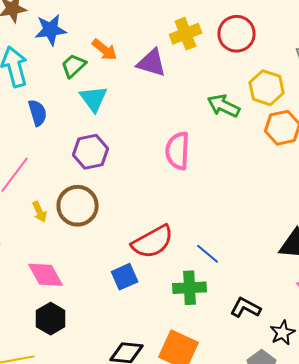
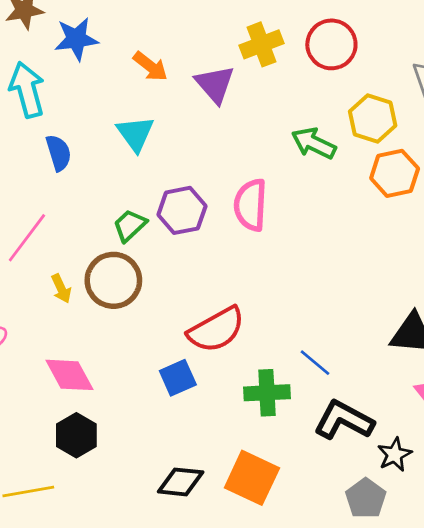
purple triangle: (152, 63) -> (215, 84), turned 32
green trapezoid: (74, 66) -> (130, 225), moved
purple hexagon: (91, 152) -> (182, 210), moved
blue line: (208, 254) -> (315, 363), moved
black L-shape: (246, 308) -> (344, 420), size x1.4

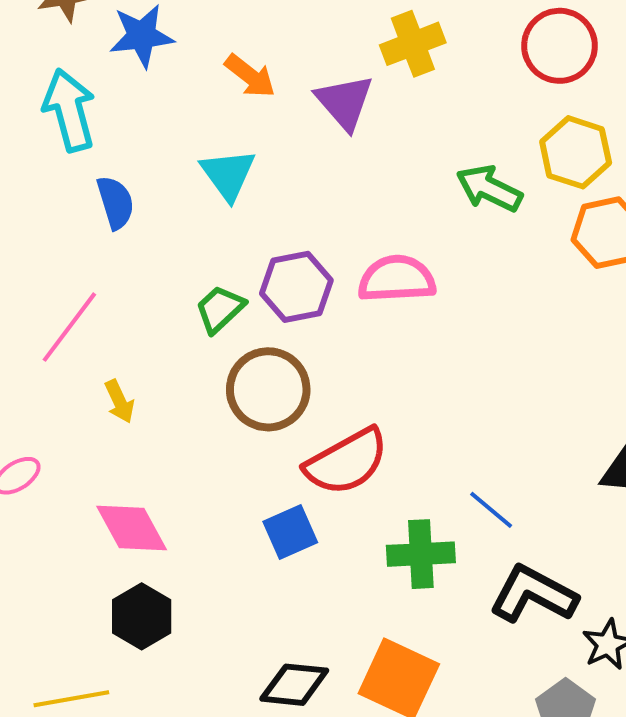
red circle: (331, 44) -> (560, 46), moved
pink semicircle: (251, 205) -> (397, 279), turned 84
brown circle: (113, 280) -> (268, 389), moved

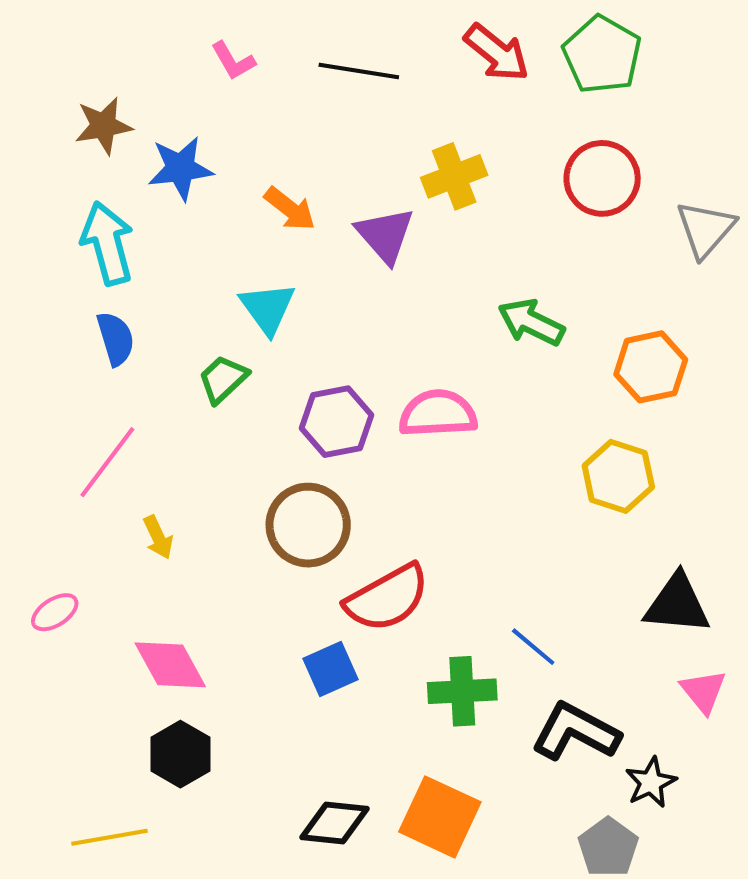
yellow hexagon: (576, 152) -> (618, 476), moved
blue semicircle: (116, 203) -> (116, 339), moved
green trapezoid: (220, 309) -> (223, 379), moved

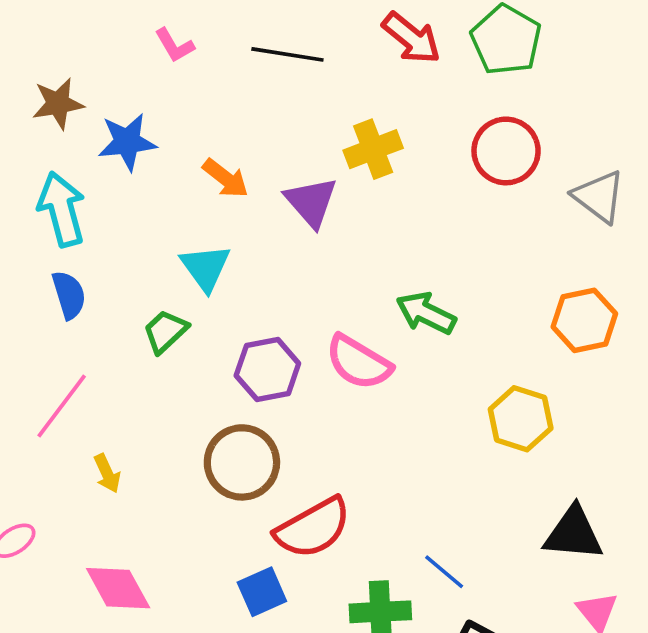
gray triangle: (705, 229) -> (599, 197), turned -34
green arrow: (531, 322) -> (426, 313), moved
orange hexagon: (651, 367) -> (584, 320), moved
pink semicircle: (438, 414) -> (358, 362), turned -146

